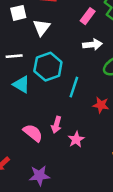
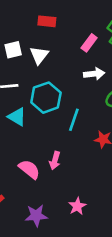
white square: (18, 13) -> (13, 50), moved
pink star: (76, 139) -> (77, 206), moved

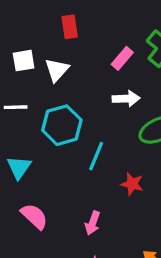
red rectangle: (47, 21) -> (70, 27), turned 72
cyan triangle: (17, 117) -> (19, 167), moved, turned 30
pink arrow: (55, 161) -> (93, 223), moved

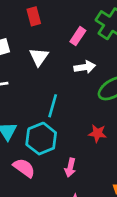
white triangle: (57, 70) -> (39, 57), moved
cyan hexagon: (62, 125) -> (41, 139), moved
cyan line: (96, 156) -> (53, 106), moved

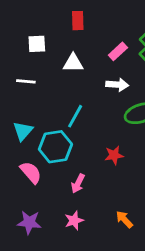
white triangle: (39, 57) -> (73, 63), turned 42
red star: (97, 133) -> (114, 155), turned -30

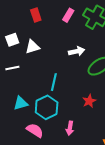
pink rectangle: (118, 51) -> (68, 15), moved
white triangle: (73, 63) -> (32, 47), moved
cyan triangle: (23, 131) -> (21, 103), turned 49

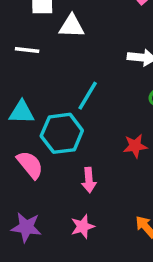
pink arrow: (70, 128) -> (89, 180), turned -32

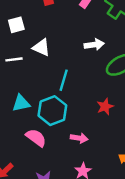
white triangle: (72, 26) -> (41, 47), moved, turned 36
pink arrow: (89, 180) -> (79, 138), turned -63

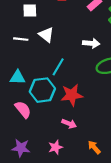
red star: (105, 107) -> (72, 95), moved, size x1.5
pink arrow: (79, 138) -> (69, 124), moved

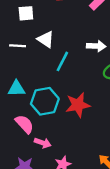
cyan line: (58, 67) -> (62, 61), moved
pink arrow: (69, 124) -> (43, 143), moved

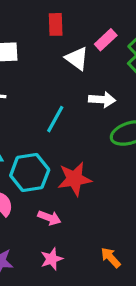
white triangle: (46, 39) -> (77, 58), moved
pink arrow: (43, 143) -> (49, 218), moved

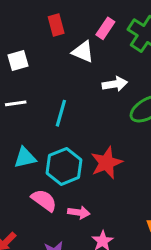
cyan line: (55, 119) -> (61, 113), moved
pink arrow: (49, 218) -> (79, 213), moved

